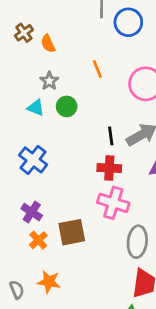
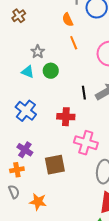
orange semicircle: (48, 44) -> (68, 20), moved
red cross: (109, 168) -> (66, 117), moved
orange cross: (38, 240) -> (17, 170), moved, turned 32
gray semicircle: (17, 290) -> (14, 192), moved

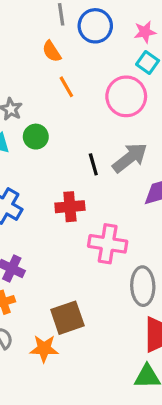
brown square: (55, 165) -> (67, 318), moved

